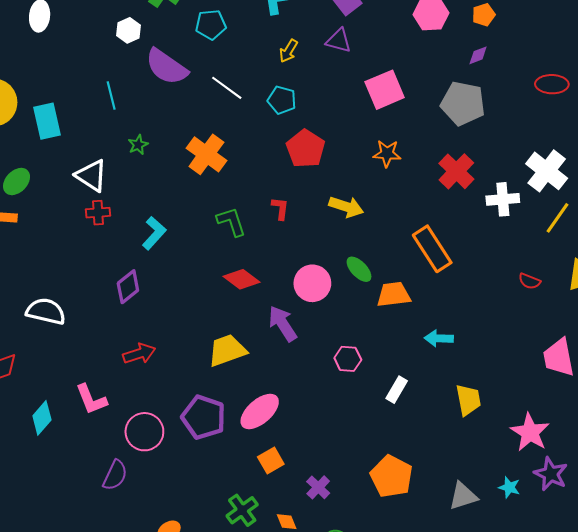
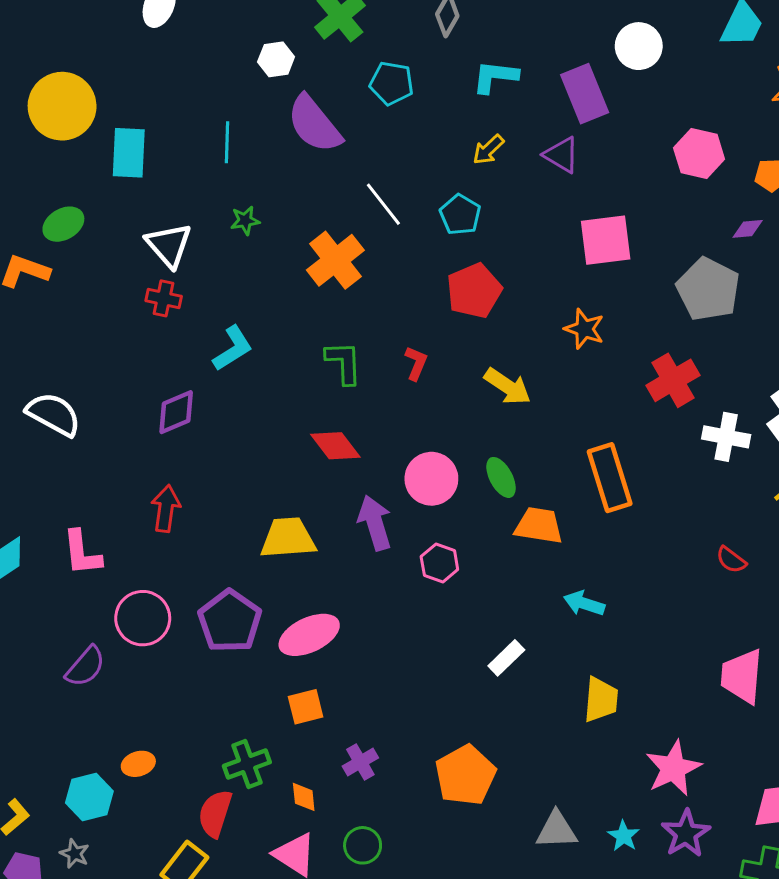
white line: (227, 88) -> (383, 204), moved
red arrow: (139, 354) -> (166, 509), turned -80
pink hexagon: (348, 359) -> (439, 563), moved

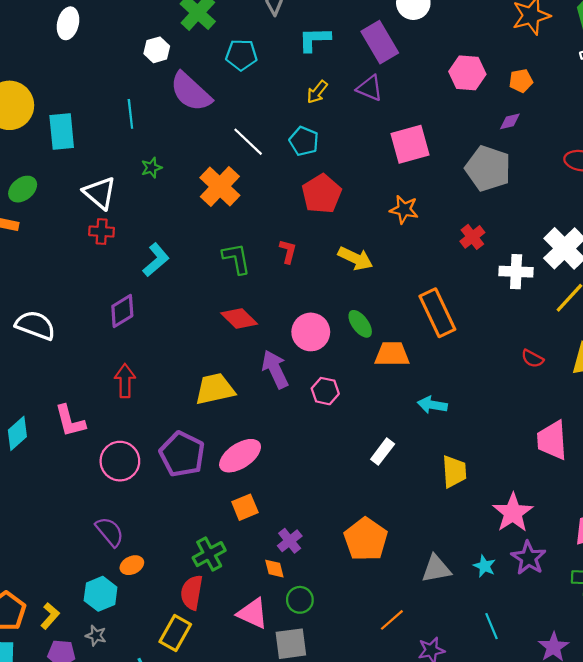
red cross: (673, 380) -> (472, 237), size x0.7
purple semicircle: (85, 667) -> (110, 532), moved, turned -72
orange diamond: (304, 797) -> (274, 569), moved

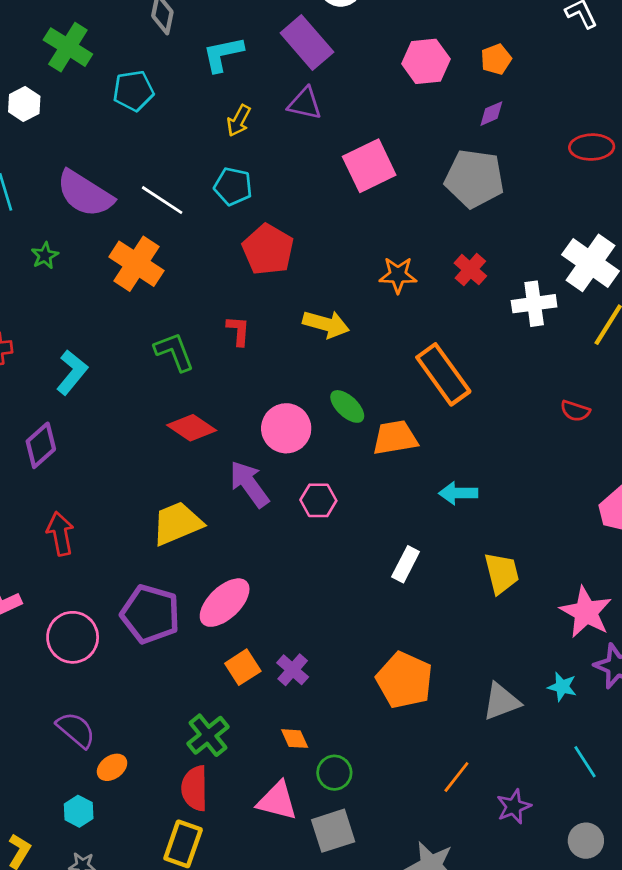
purple semicircle: (191, 92) -> (85, 194), moved
orange star: (404, 210) -> (398, 275), moved
purple cross: (290, 541) -> (293, 670), moved
cyan hexagon: (101, 594) -> (79, 811), size x0.7

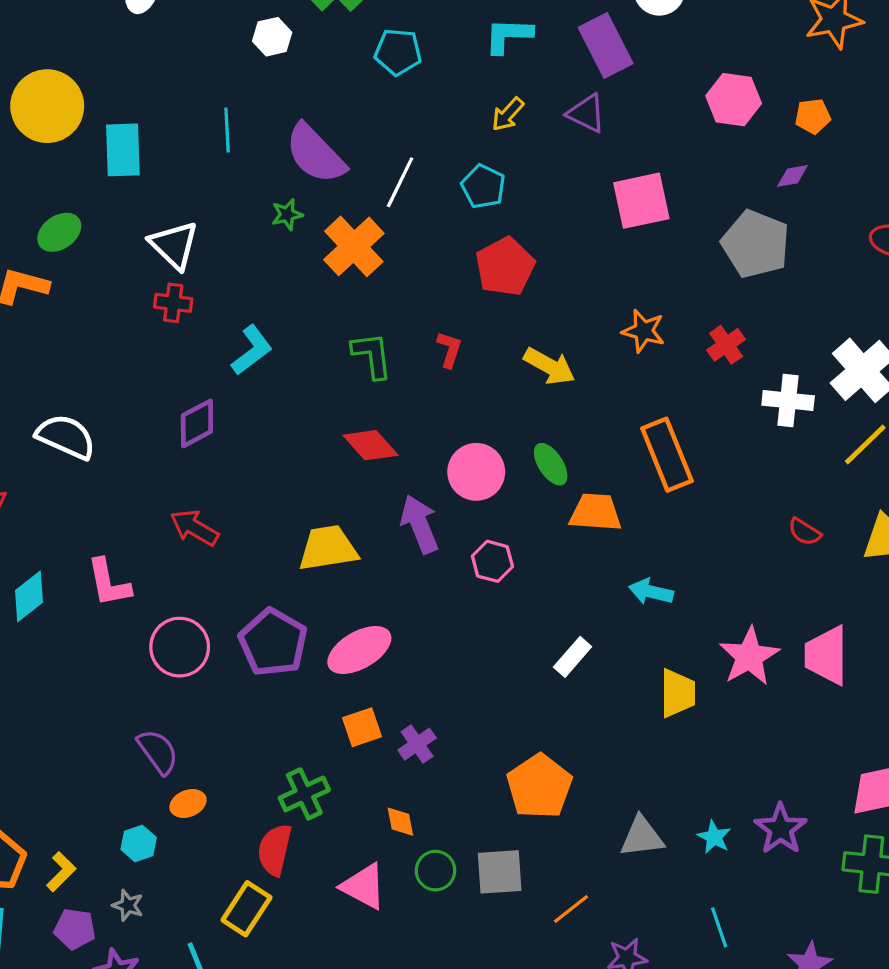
white line: (162, 200) -> (400, 182), turned 69
green star: (45, 256) -> (287, 214), moved
red arrow: (60, 534) -> (194, 528), turned -63
pink star: (586, 612) -> (749, 656), moved
gray square: (333, 831) -> (500, 872), moved

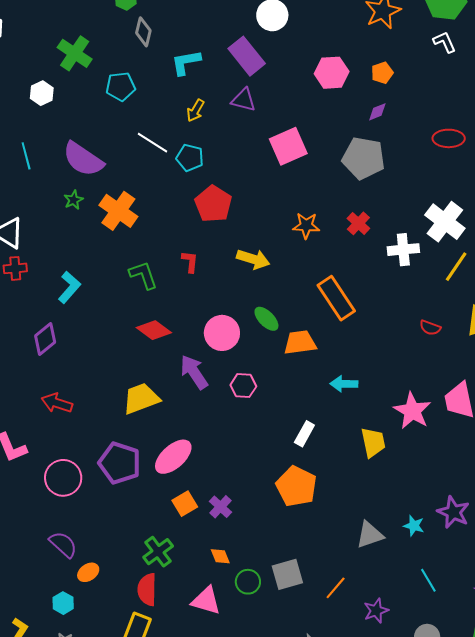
white line: (400, 182) -> (152, 143), moved, turned -72
orange pentagon: (539, 786) -> (296, 486), moved

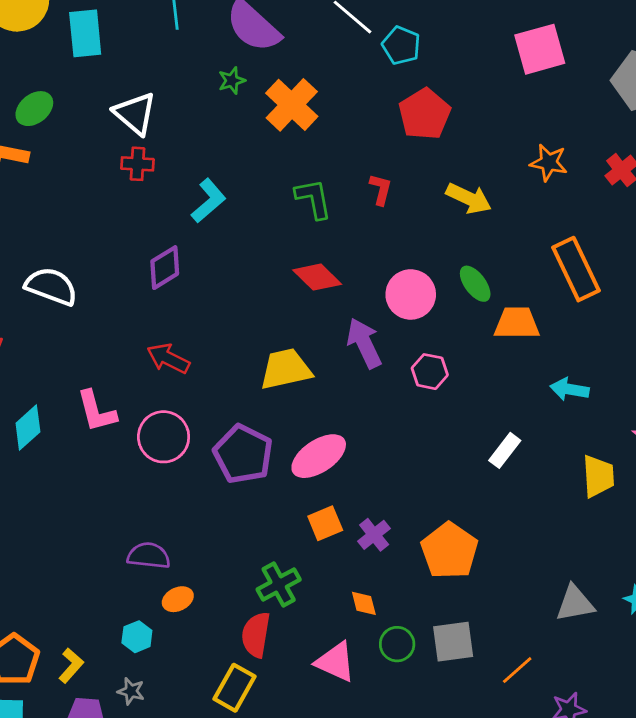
pink circle: (63, 478) -> (164, 437), moved
orange pentagon: (296, 486) -> (449, 551), moved
purple semicircle: (63, 544) -> (149, 556), turned -44

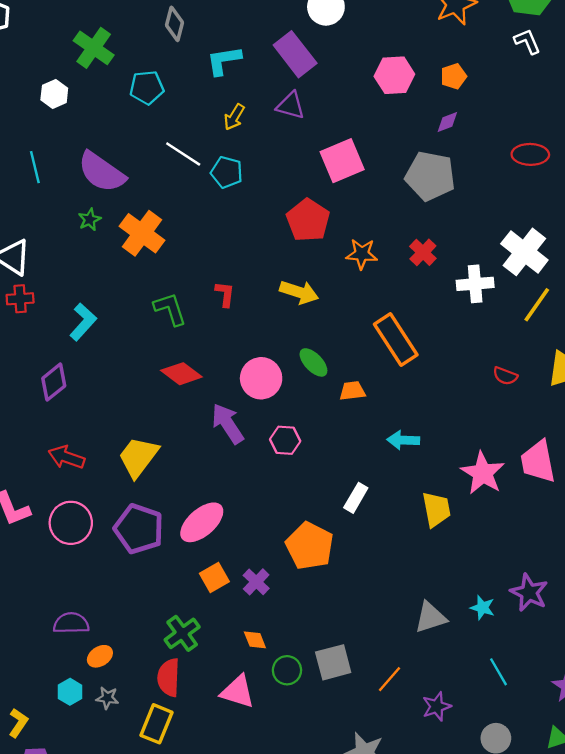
red pentagon: (425, 114) -> (308, 220), moved
orange trapezoid: (517, 323) -> (352, 391), size x0.7
yellow trapezoid: (286, 369) -> (138, 457), moved, turned -33
orange pentagon: (449, 551) -> (310, 546), moved
gray star: (131, 691) -> (107, 698), moved

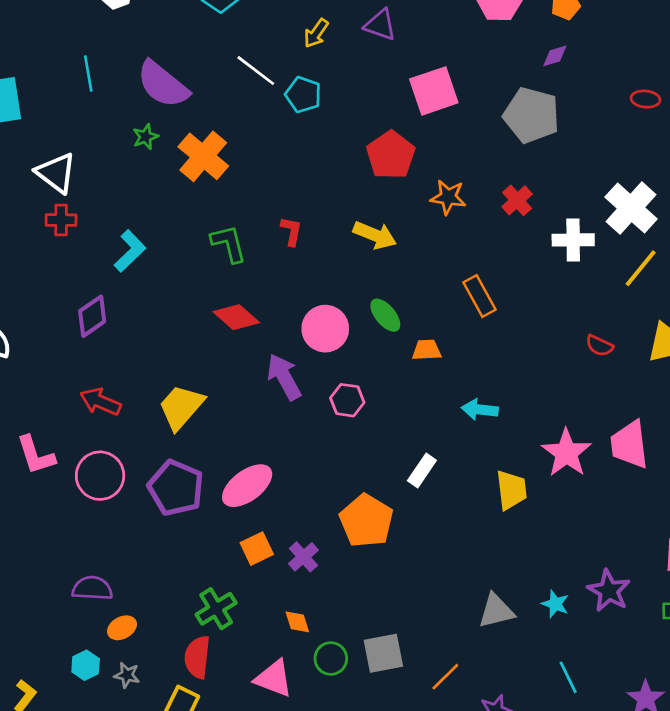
red ellipse: (530, 154) -> (645, 99), size x0.7
orange rectangle: (396, 340) -> (479, 296), size x0.7

